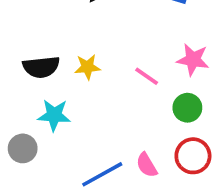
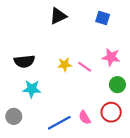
yellow star: (87, 67) -> (65, 65), moved
green circle: (187, 108) -> (117, 85), moved
gray circle: (23, 148) -> (14, 116), moved

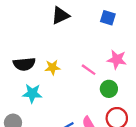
yellow star: (65, 65) -> (52, 67), moved
green circle: (117, 85) -> (109, 89), moved

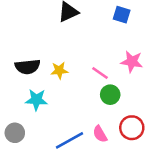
green circle: (109, 89) -> (110, 95), moved

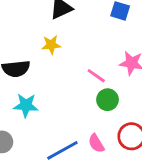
yellow star: (59, 70) -> (51, 45), moved

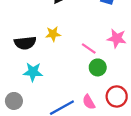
yellow star: (51, 45) -> (53, 34), moved

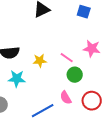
yellow star: (53, 34) -> (40, 61), moved
pink semicircle: (89, 102) -> (66, 98), moved

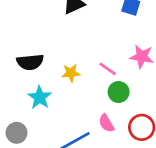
cyan star: (17, 79) -> (40, 97), turned 30

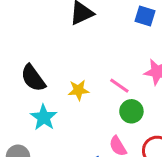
black semicircle: (30, 62) -> (33, 78), turned 60

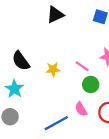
cyan star: (44, 117) -> (14, 89), moved

